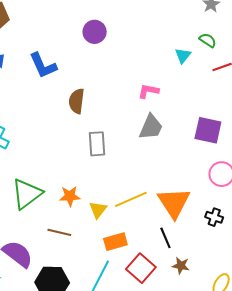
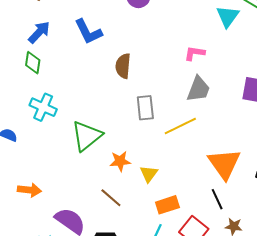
cyan triangle: (183, 56) -> (228, 16), size x1.4
green triangle: (27, 194) -> (87, 136), moved
yellow line: (131, 199) -> (180, 126), moved
brown line: (59, 232) -> (111, 198), turned 30

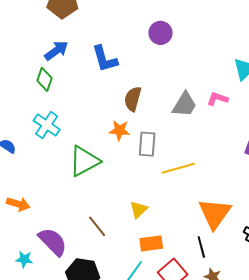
pink L-shape: (195, 53) -> (217, 99), moved
gray trapezoid: (198, 89) -> (184, 105), moved
orange star: (120, 161) -> (120, 130), moved

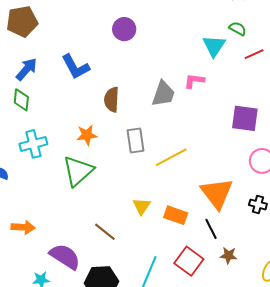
cyan cross: (47, 125) -> (33, 144), turned -36
orange star: (120, 130) -> (87, 135), moved
orange rectangle: (151, 243) -> (176, 215), moved, turned 40

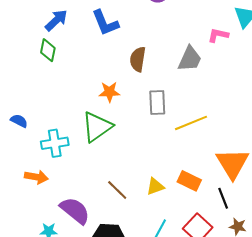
pink L-shape: (194, 81) -> (218, 35), moved
cyan cross: (33, 144) -> (55, 143), moved
yellow triangle: (142, 206) -> (155, 186), moved, turned 30

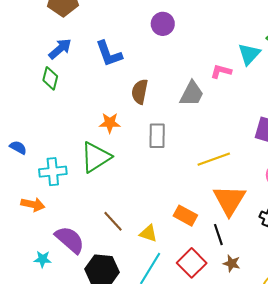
yellow line: (191, 123) -> (214, 159), moved
yellow triangle: (155, 186) -> (148, 233), moved, turned 36

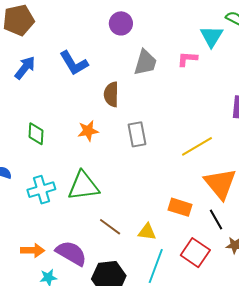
green diamond: (50, 78) -> (36, 134), moved
gray trapezoid: (192, 94) -> (145, 63), moved
green triangle: (96, 157) -> (83, 186), moved, turned 36
orange arrow: (33, 204) -> (33, 250), moved

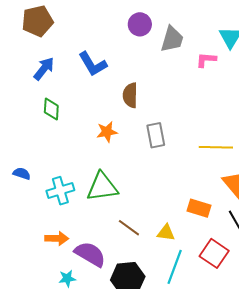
gray trapezoid: (145, 63) -> (172, 39), moved
green diamond: (36, 134) -> (51, 109), moved
yellow line: (197, 146) -> (216, 147), turned 32
orange arrow: (33, 250) -> (57, 238), moved

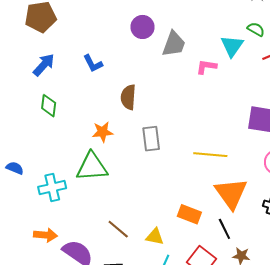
blue L-shape: (93, 64) -> (93, 63), size x0.7
green triangle: (102, 187) -> (92, 167), moved

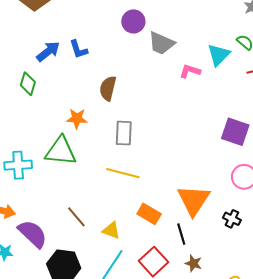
gray trapezoid: (174, 44) -> (161, 43), turned 84
blue arrow: (44, 65) -> (48, 51), moved
yellow line: (210, 155) -> (123, 173), moved

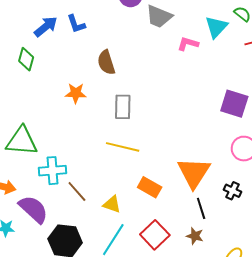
brown semicircle: (108, 88) -> (106, 62), turned -30
green triangle: (61, 151) -> (22, 141), moved
cyan cross: (18, 165) -> (53, 171), moved
black line: (181, 234) -> (201, 208), moved

